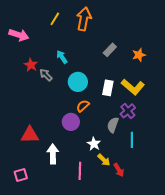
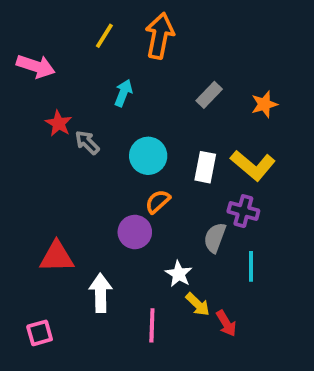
cyan arrow: (62, 57) -> (123, 93), moved, turned 56
purple cross: (128, 111) -> (243, 211), turned -35

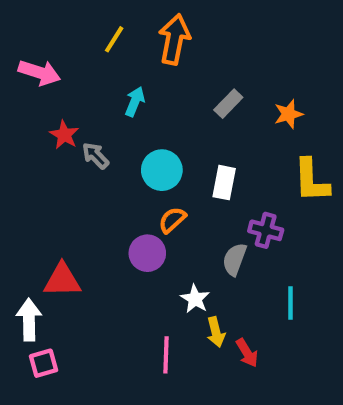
yellow L-shape: (253, 165) -> (311, 180), moved, turned 48
cyan line: (251, 266) -> (291, 303), moved
white arrow: (101, 293) -> (29, 320), moved
yellow arrow: (198, 304) -> (216, 332), turned 32

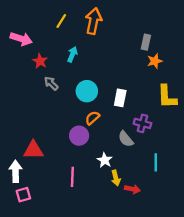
gray rectangle: (228, 104) -> (146, 42), moved, turned -32
red star: (64, 135) -> (40, 61), moved
gray semicircle: (235, 259) -> (126, 139), turned -60
red arrow: (247, 353) -> (132, 189), turned -48
pink line: (166, 355) -> (72, 177), moved

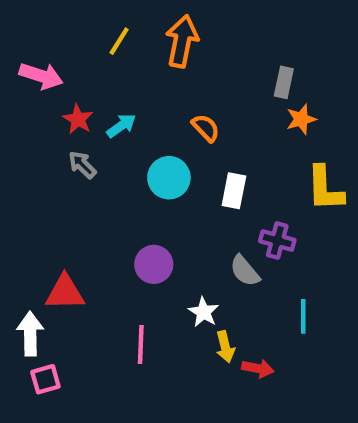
cyan arrow: (72, 54) -> (121, 126), moved, turned 32
gray arrow: (51, 83) -> (82, 165), moved
orange semicircle: (92, 118) -> (206, 128), moved, turned 88

